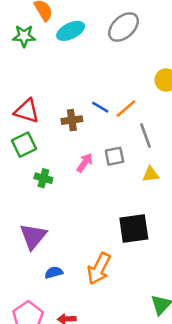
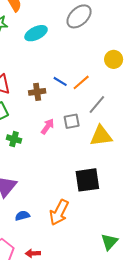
cyan ellipse: (71, 31) -> (36, 33), moved
gray line: (145, 136) -> (97, 104), turned 60
yellow triangle: (151, 174) -> (101, 136), size x1.6

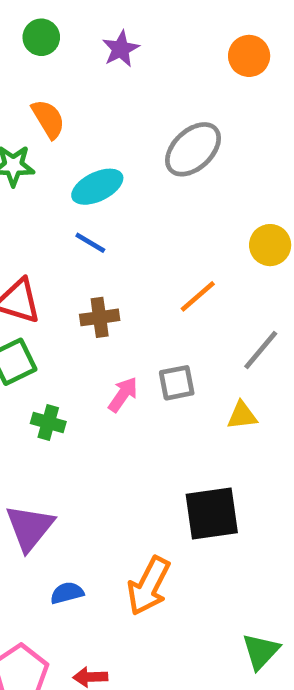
blue line: (60, 81) -> (90, 243), moved
gray line: (97, 104) -> (261, 350), moved
yellow triangle: (101, 136) -> (242, 415), size x0.6

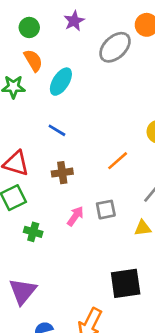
green circle: (41, 37) -> (29, 27), moved
gray ellipse: (193, 149) -> (115, 47), moved
cyan ellipse: (97, 187) -> (61, 82), moved, turned -32

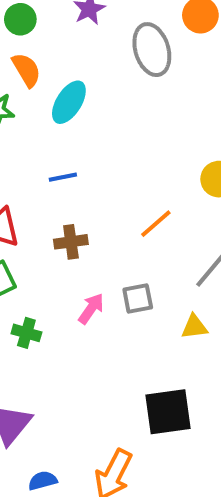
gray ellipse: (115, 47) -> (152, 50), turned -64
blue line: (57, 130) -> (63, 177), turned -42

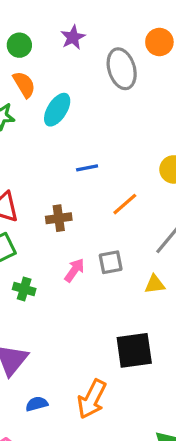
blue line: (63, 177) -> (87, 168), moved

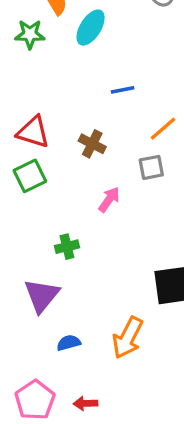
brown cross: (59, 218) -> (92, 144), turned 35
gray square: (111, 262) -> (151, 167), moved
green cross: (24, 289) -> (67, 247), moved, turned -30

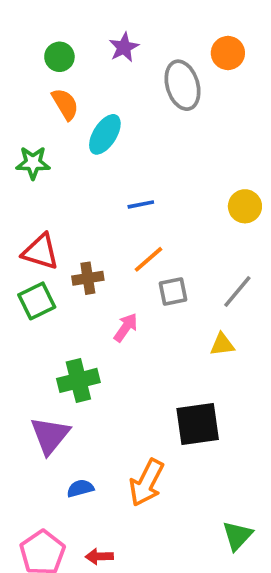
green star: (30, 34) -> (33, 163), moved
orange line: (163, 129) -> (148, 259), moved
brown cross: (92, 144) -> (88, 278), moved, turned -36
green cross: (67, 247) -> (78, 380), size x1.5

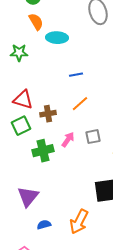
cyan ellipse: (105, 134) -> (57, 38), turned 60
gray square: (173, 291) -> (93, 137), moved
green cross: (78, 380) -> (43, 151), moved

